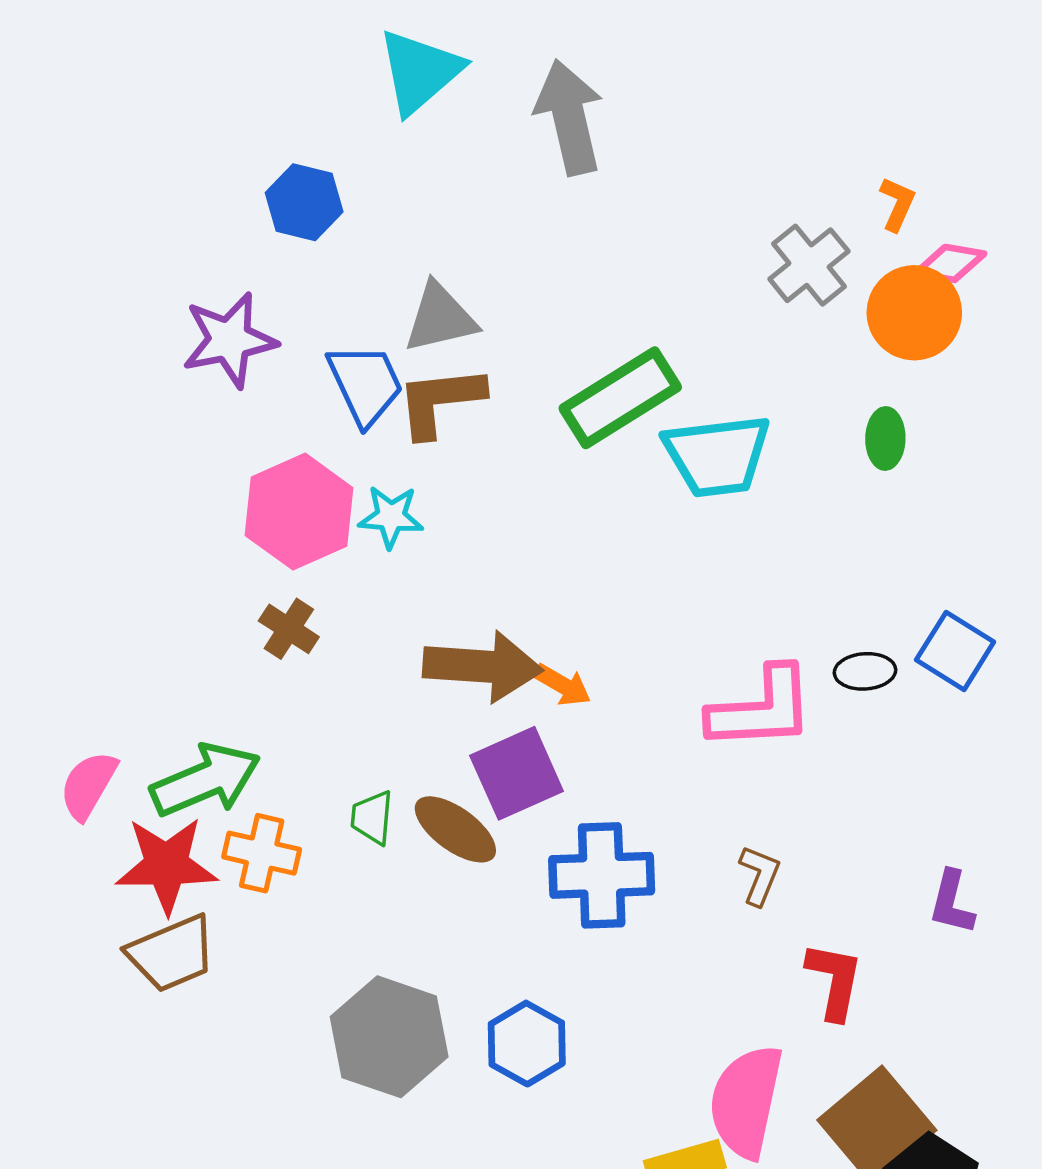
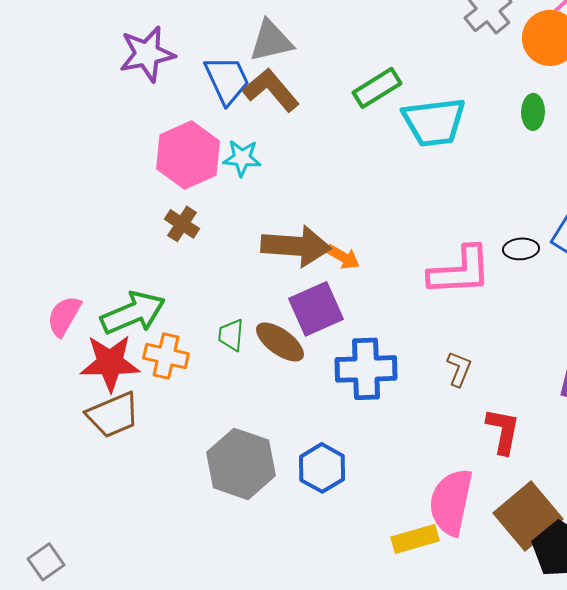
green rectangle: (620, 398) -> (377, 88), size x0.7
brown L-shape: (440, 401) -> (271, 90), turned 56

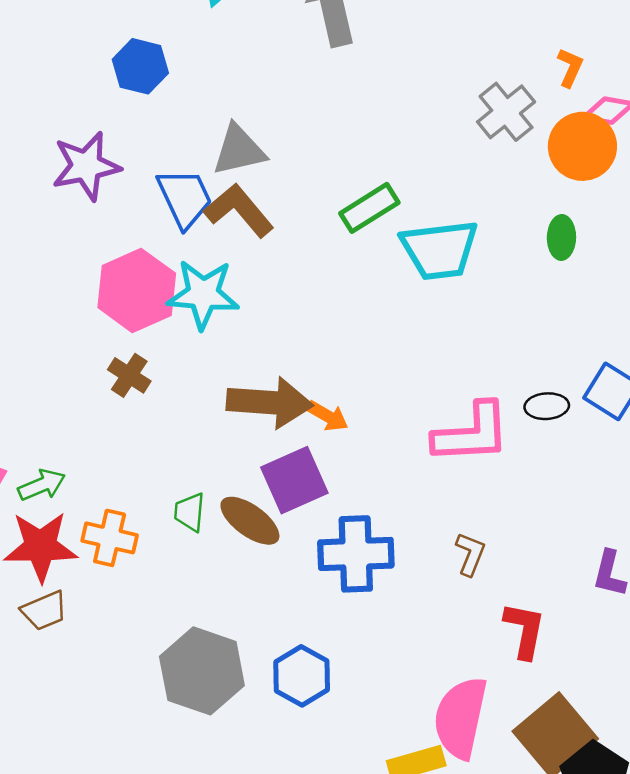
cyan star: (242, 158) -> (203, 294), size x1.5
green arrow: (133, 313) -> (42, 485), moved, size x0.6
brown trapezoid: (113, 415) -> (44, 611), size x0.7

